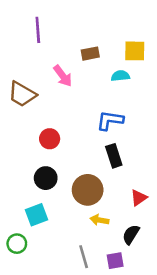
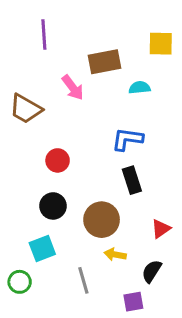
yellow square: (135, 51) -> (161, 44), moved
brown rectangle: (90, 54) -> (105, 62), size x1.5
gray line: (84, 257) -> (83, 280), moved

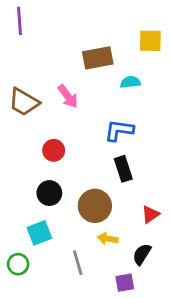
purple line: (44, 34) -> (19, 21), moved
pink arrow: (73, 88) -> (68, 96), moved

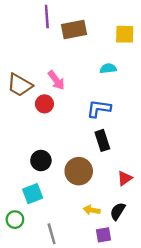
purple line: (19, 21) -> (47, 17), moved
brown rectangle: (98, 58) -> (74, 30), moved
red circle: (54, 150) -> (44, 104), moved
yellow arrow: (108, 239) -> (92, 210), moved
gray line: (78, 263) -> (52, 234), moved

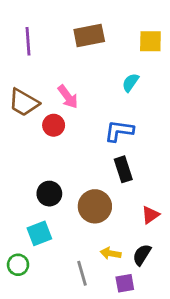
purple line: (47, 17) -> (28, 41), moved
cyan semicircle: (108, 68) -> (130, 83), turned -49
gray line: (52, 234) -> (82, 273), moved

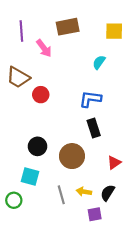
pink arrow: (68, 97) -> (44, 48), moved
cyan square: (39, 233) -> (30, 177), turned 36
gray line: (82, 273) -> (61, 195), moved

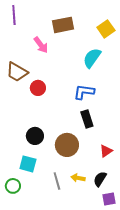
purple line: (21, 31) -> (14, 15), moved
yellow square: (114, 31) -> (106, 29), turned -36
cyan semicircle: (99, 62) -> (92, 58), size x1.5
purple square: (95, 214) -> (109, 199), moved

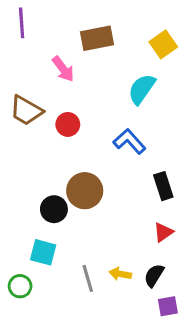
red circle: (38, 88) -> (68, 124), moved
blue L-shape: (84, 92) -> (129, 141), turned 40
black rectangle: (87, 119) -> (163, 186), moved
brown circle: (67, 145) -> (85, 191), moved

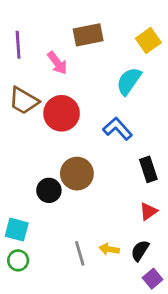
purple line: (22, 23) -> (18, 45), moved
red circle: (68, 124) -> (62, 113), size x1.6
cyan square: (43, 252) -> (17, 230), moved
purple square: (168, 306) -> (153, 279), turned -30

